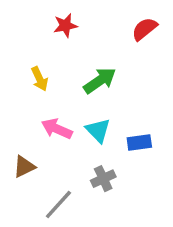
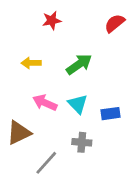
yellow arrow: (40, 79) -> (31, 63), turned 114
brown triangle: (24, 167) -> (19, 133), size x1.4
gray cross: (103, 179) -> (82, 142), turned 30

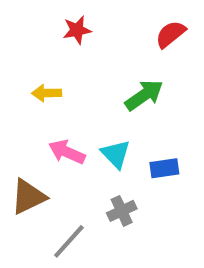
green arrow: (79, 64) -> (144, 95), moved
gray cross: (82, 142) -> (122, 211), turned -30

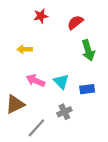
red semicircle: (171, 34) -> (75, 22), moved
green arrow: (144, 95) -> (88, 50), moved, turned 108

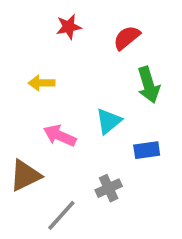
cyan triangle: (61, 82) -> (109, 121), moved, turned 35

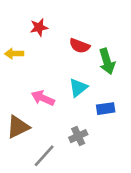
red star: (69, 27) -> (39, 27), moved
red semicircle: (127, 38) -> (80, 46), moved, turned -120
yellow arrow: (42, 83) -> (14, 54), moved

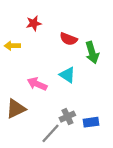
cyan triangle: (78, 88) -> (67, 75), turned -48
blue rectangle: (106, 109) -> (91, 122), moved
gray line: (44, 156) -> (51, 133), moved

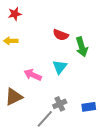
red star: (34, 23) -> (15, 14), moved
cyan triangle: (67, 75) -> (60, 67), turned 35
blue rectangle: (91, 122) -> (89, 107), moved

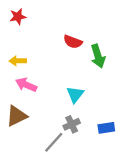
yellow arrow: (11, 41) -> (18, 61), moved
cyan triangle: (60, 67) -> (75, 94), moved
pink arrow: (33, 75) -> (26, 85), moved

